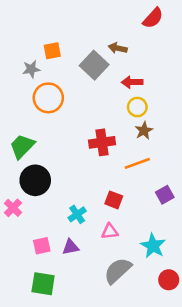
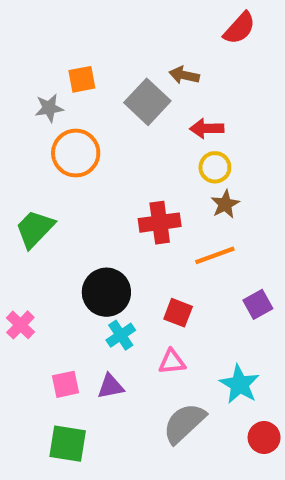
black circle: (35, 180) -> (106, 292), moved

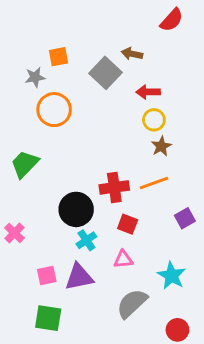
red cross: (160, 223) -> (114, 187), moved
purple triangle: (111, 386) -> (79, 277), size x1.5
red circle: (264, 438) -> (177, 330), moved

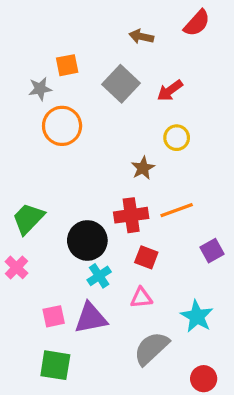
brown arrow: (132, 54) -> (141, 37), moved
red arrow: (148, 92) -> (170, 90), moved, turned -35
brown star: (161, 146) -> (143, 168), moved
green trapezoid: (25, 164) -> (28, 219), moved

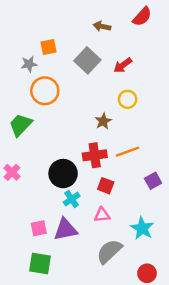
green trapezoid: (28, 219) -> (20, 125), moved
pink cross: (17, 267) -> (12, 172), moved

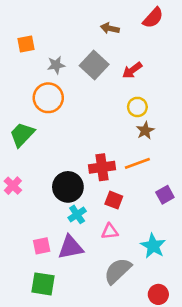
orange square: (48, 47) -> (26, 44), moved
gray star: (29, 64) -> (56, 65), moved
brown star: (103, 121) -> (145, 131), moved

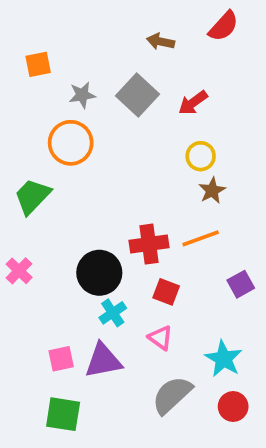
pink triangle: (110, 231) -> (160, 338), turned 42
red circle: (158, 294) -> (233, 407), moved

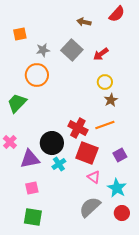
red cross: (149, 244) -> (78, 128), turned 36
purple square: (241, 284) -> (120, 155), moved
red square: (166, 292) -> (87, 153), size x1.6
pink triangle: (160, 338) -> (94, 177), moved
purple triangle: (103, 361) -> (30, 159), moved

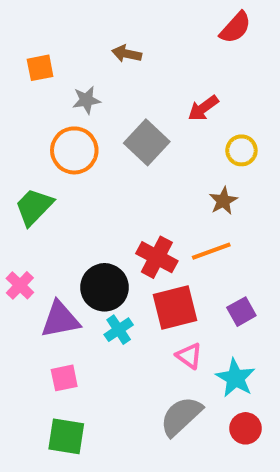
brown arrow: (84, 22) -> (127, 54), moved
gray square: (72, 50) -> (147, 142), moved
yellow circle: (105, 82) -> (241, 150), moved
red square: (87, 153) -> (175, 307), turned -35

